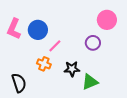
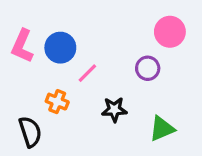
orange cross: (44, 64) -> (57, 102), moved
green triangle: (90, 82) -> (162, 129), moved

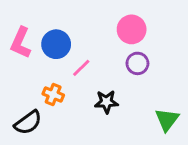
pink circle: (170, 32) -> (132, 29), moved
green triangle: (162, 129) -> (167, 120), moved, turned -30
black semicircle: (30, 132) -> (28, 123), turned 72

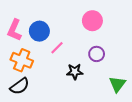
purple circle: (137, 63) -> (97, 54), moved
orange cross: (53, 94) -> (22, 60), moved, size x1.5

